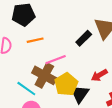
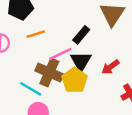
black rectangle: (84, 38) -> (81, 35), moved
black triangle: (80, 94) -> (81, 61), moved

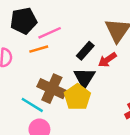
pink line: (60, 54) -> (50, 33), moved
red arrow: (110, 67) -> (107, 60), moved

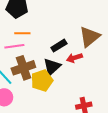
pink line: (50, 33) -> (14, 46), moved
brown cross: (52, 89) -> (23, 68), turned 30

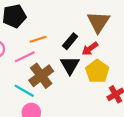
orange line: (22, 33) -> (38, 39), moved
yellow pentagon: (42, 80) -> (97, 71), moved

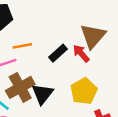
red arrow: (90, 49) -> (81, 53), moved, turned 77
black triangle: (70, 65) -> (42, 94), moved

